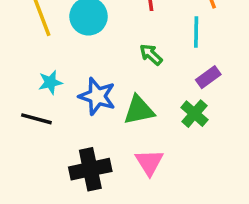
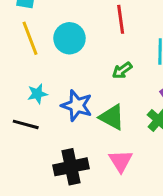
green arrow: (151, 55) -> (122, 70), turned -78
green triangle: (139, 110) -> (112, 117), turned 40

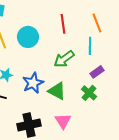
green arrow: (122, 70) -> (64, 59), size x1.5
blue star: (77, 105) -> (33, 83), turned 30

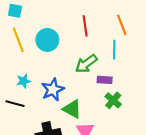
purple rectangle: (97, 72) -> (105, 80), moved, turned 40
green triangle: (57, 91) -> (72, 109), moved

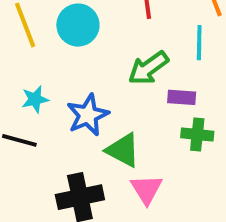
green cross: (113, 100) -> (197, 135), turned -35

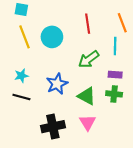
purple rectangle: (182, 97) -> (115, 75), moved
cyan star: (35, 99) -> (21, 76), moved
green triangle: (123, 150) -> (87, 96), moved

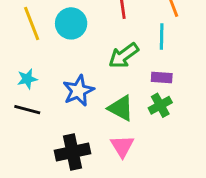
green cross: (114, 94) -> (160, 105), turned -35

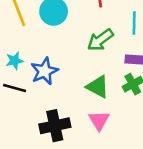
blue star: (78, 91) -> (44, 71), moved

